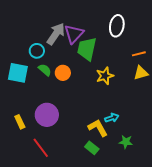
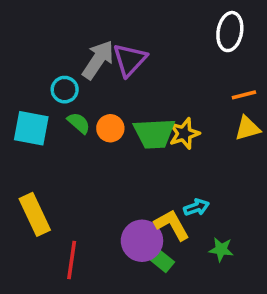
white ellipse: (117, 26) -> (230, 32), moved
green trapezoid: (87, 49) -> (154, 134), moved, turned -105
purple circle: (47, 115) -> (142, 241), moved
yellow rectangle: (20, 122) -> (35, 214), size x1.6
red line: (41, 148) -> (72, 260), turned 45

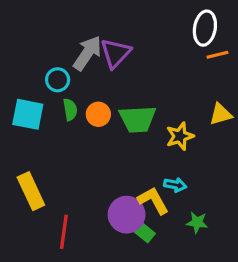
orange line: (244, 95) -> (217, 55), moved
green semicircle: (79, 123) -> (70, 110), turned 40
yellow star: (184, 134) -> (180, 136), moved
cyan arrow: (196, 207) -> (175, 185), turned 30

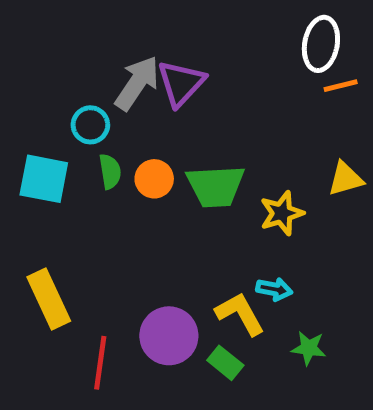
purple circle: (127, 215) -> (169, 336), moved

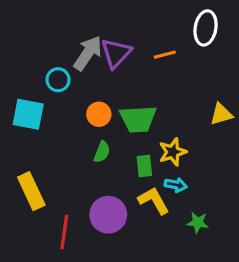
orange line: (341, 86) -> (165, 55), moved
green semicircle: (110, 171) -> (102, 152), moved, turned 30
yellow star: (282, 213) -> (173, 152), moved
green rectangle: (225, 363) -> (144, 166), moved, turned 45

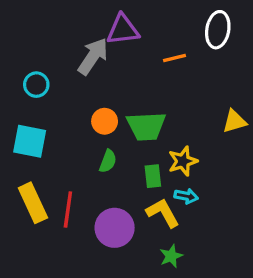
purple triangle: (116, 53) -> (123, 30), moved, turned 40
cyan circle: (58, 80) -> (36, 85), moved
cyan square: (28, 114) -> (30, 141), moved
green star: (198, 223) -> (171, 256), moved, turned -30
red line: (64, 232) -> (68, 209), moved

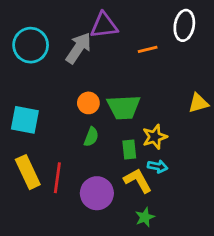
cyan circle: (36, 85) -> (31, 45), moved, size x1.6

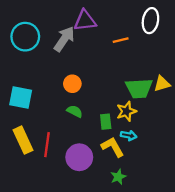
green trapezoid: (124, 107) -> (139, 88), moved
green semicircle: (91, 137) -> (75, 111), turned -84

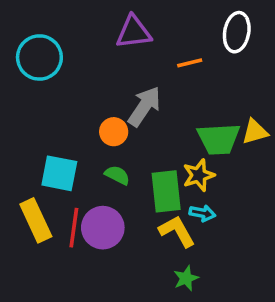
gray arrow: (64, 39) -> (144, 106), moved
cyan square: (21, 98) -> (59, 173), moved
green rectangle: (106, 122) -> (166, 191), size x1.6
purple circle: (79, 157) -> (103, 228), moved

